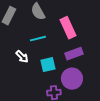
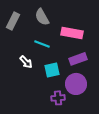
pink rectangle: (68, 28) -> (72, 33), turned -55
cyan line: (38, 39) -> (42, 44), turned 35

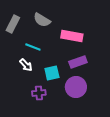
gray semicircle: (42, 17) -> (42, 20), turned -30
cyan line: (42, 44) -> (33, 47), moved
purple cross: (58, 98) -> (39, 93), moved

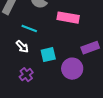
purple rectangle: (78, 62) -> (90, 48), moved
purple cross: (39, 93) -> (26, 75), moved, turned -32

